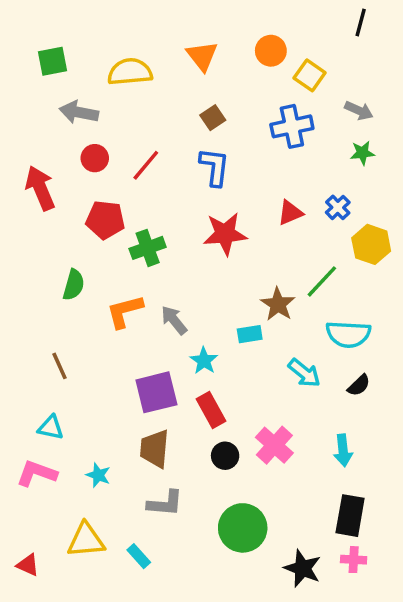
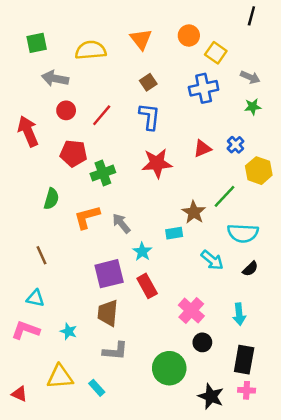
black circle: (225, 456) -> (202, 342), moved

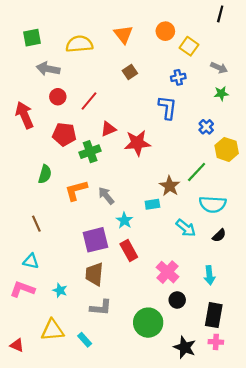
blue cross: (204, 88) -> (178, 77), size x0.6
blue L-shape: (150, 117) -> (168, 107), moved
red triangle: (202, 148) -> (108, 129), moved

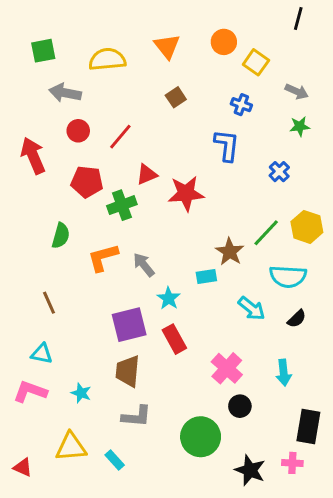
blue cross: (178, 77) -> (241, 105), turned 32
yellow hexagon: (227, 149) -> (307, 227), moved
black rectangle: (214, 315) -> (308, 427), moved

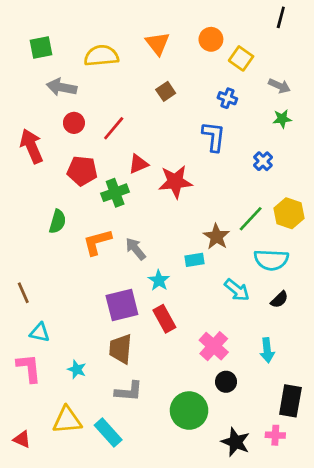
brown line: (49, 303) -> (23, 293), moved
pink L-shape: (30, 392) -> (29, 368), turned 64
cyan rectangle: (115, 460) -> (108, 432), size x1.5

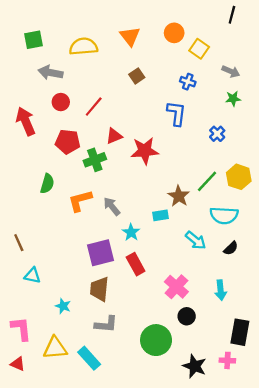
pink L-shape: (29, 368) -> (21, 329), moved

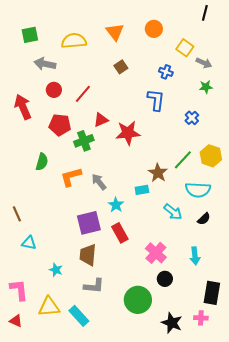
yellow square: (199, 49) -> (185, 48), moved

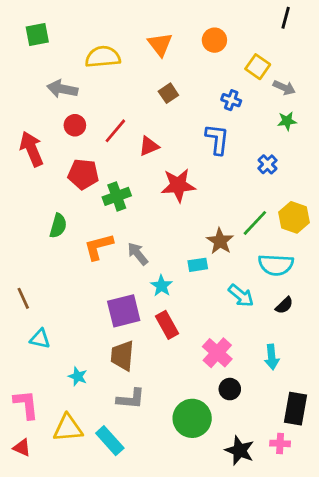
green square: (30, 35) -> (37, 35), moved
red triangle: (101, 120) -> (149, 146), moved

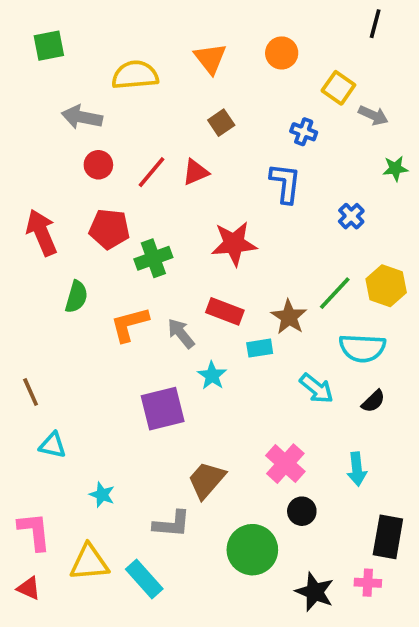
green star: (287, 121) -> (395, 168), moved
red triangle: (149, 146) -> (196, 172), moved
red arrow: (32, 149) -> (42, 233), moved
red rectangle: (167, 325) -> (225, 311), moved, turned -40
brown trapezoid: (122, 356) -> (207, 480), moved, turned 36

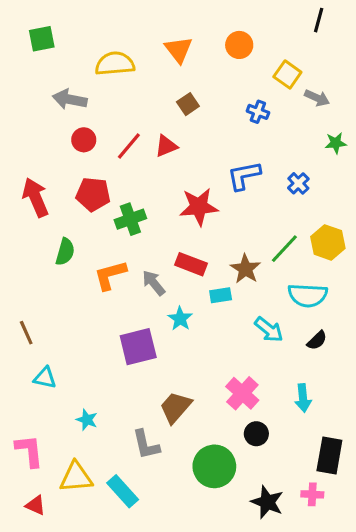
blue L-shape: (285, 183) -> (244, 176), moved, turned -108
gray L-shape: (172, 524) -> (146, 445), turned 72
red triangle: (29, 588) -> (36, 505), moved

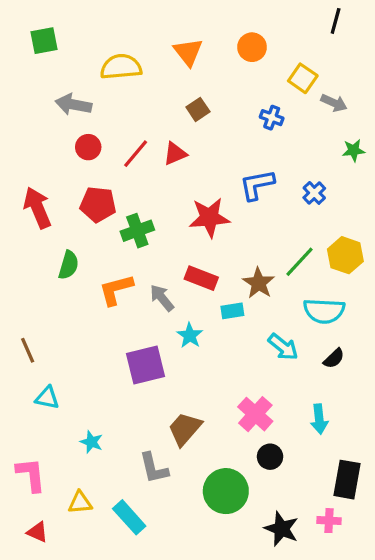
yellow triangle: (76, 477) -> (80, 503), size x0.7

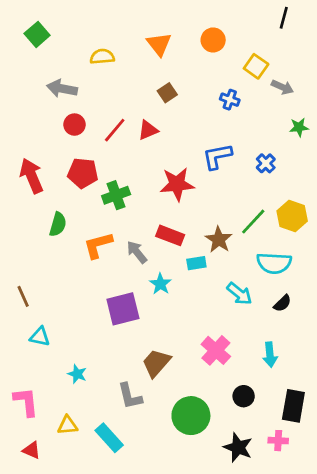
green square: (44, 41) -> (37, 34), turned -30
yellow semicircle: (121, 67) -> (102, 57), size x0.7
black circle: (270, 457) -> (244, 396), moved

